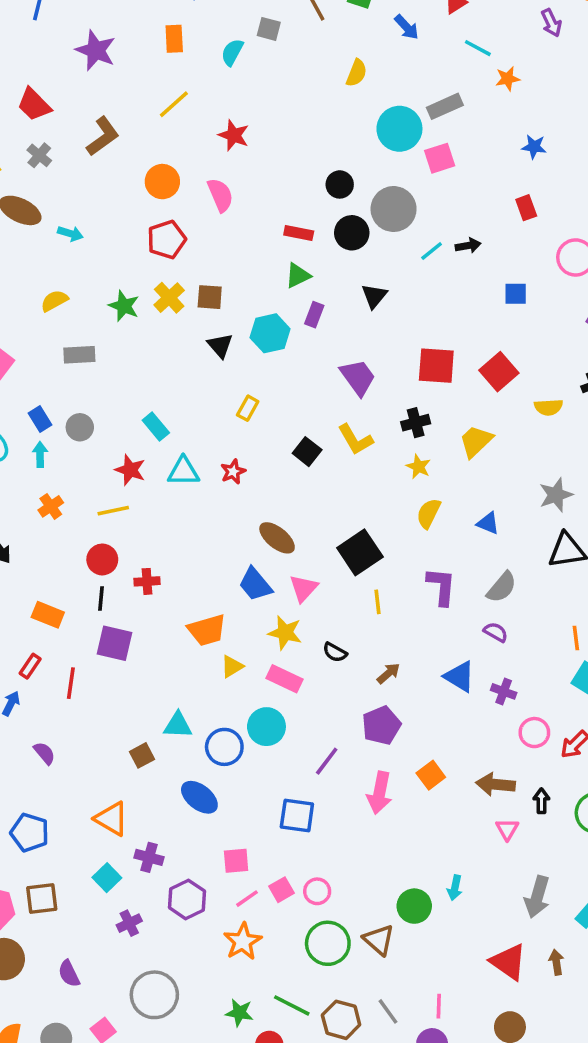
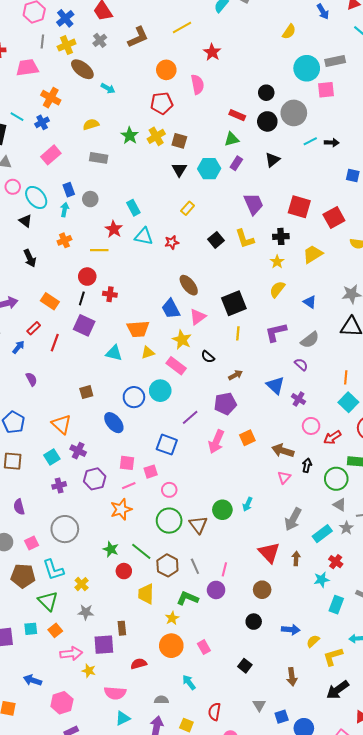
purple L-shape: (441, 586) -> (276, 332), turned -120
cyan triangle: (178, 725) -> (114, 353), moved
pink square: (282, 890) -> (151, 472), moved

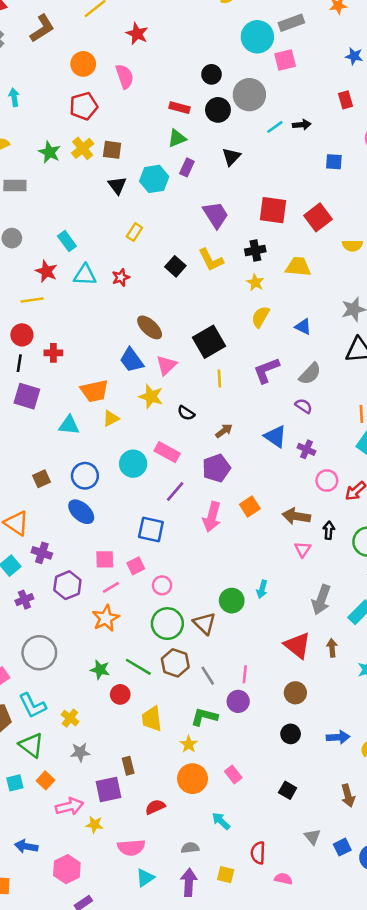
cyan arrow: (108, 88) -> (14, 97), turned -120
yellow trapezoid: (313, 254) -> (298, 267), turned 45
pink rectangle: (176, 366) -> (167, 452), moved
blue circle: (134, 397) -> (85, 476), moved
brown hexagon: (167, 565) -> (175, 663), moved

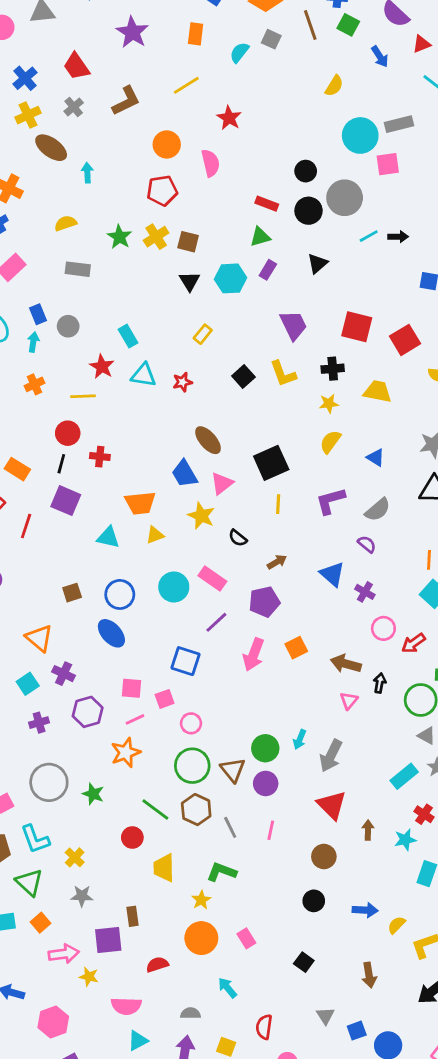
yellow star: (255, 282) -> (329, 404), turned 30
gray arrow: (321, 600) -> (331, 756), moved
brown arrow: (332, 648) -> (368, 830), moved
green star: (100, 670) -> (93, 794), moved
purple circle: (238, 701) -> (266, 783), moved

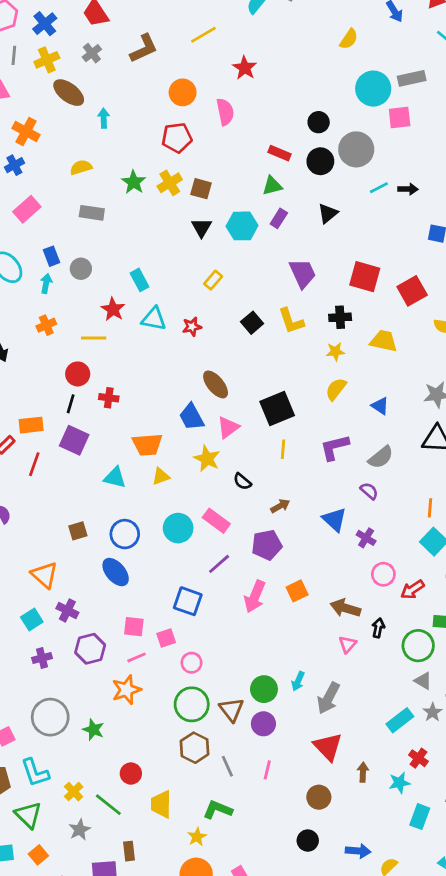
orange rectangle: (17, 469) -> (31, 425), moved, turned -40
green line: (155, 810) -> (108, 805), moved
gray star: (82, 896) -> (80, 830), turned -30

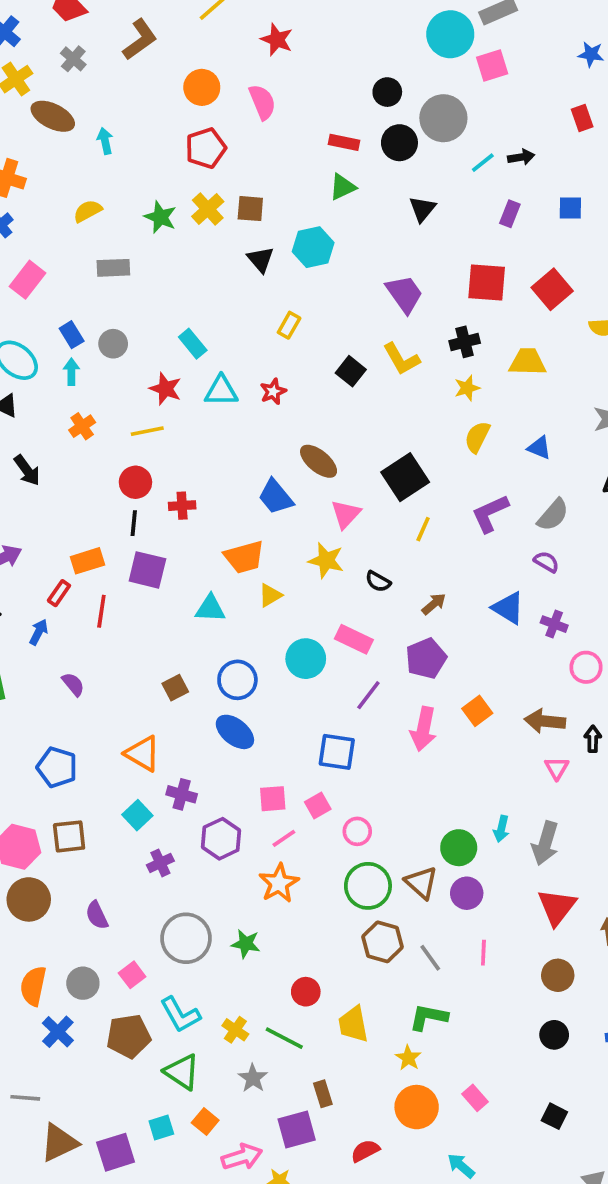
purple rectangle: (279, 218) -> (510, 214), moved
blue trapezoid: (192, 417) -> (276, 497), moved
yellow line: (283, 449) -> (423, 529), turned 30
red triangle: (328, 747) -> (557, 907), turned 32

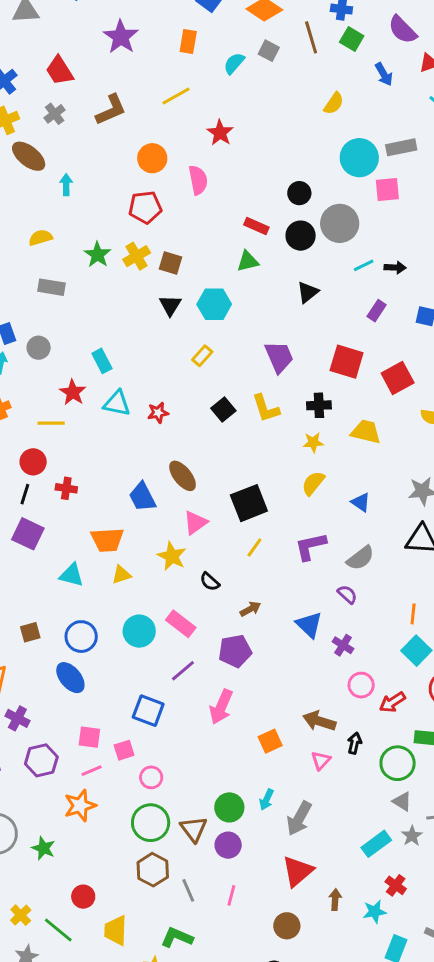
yellow rectangle: (289, 325) -> (202, 356), moved
orange square: (477, 711) -> (270, 741), moved

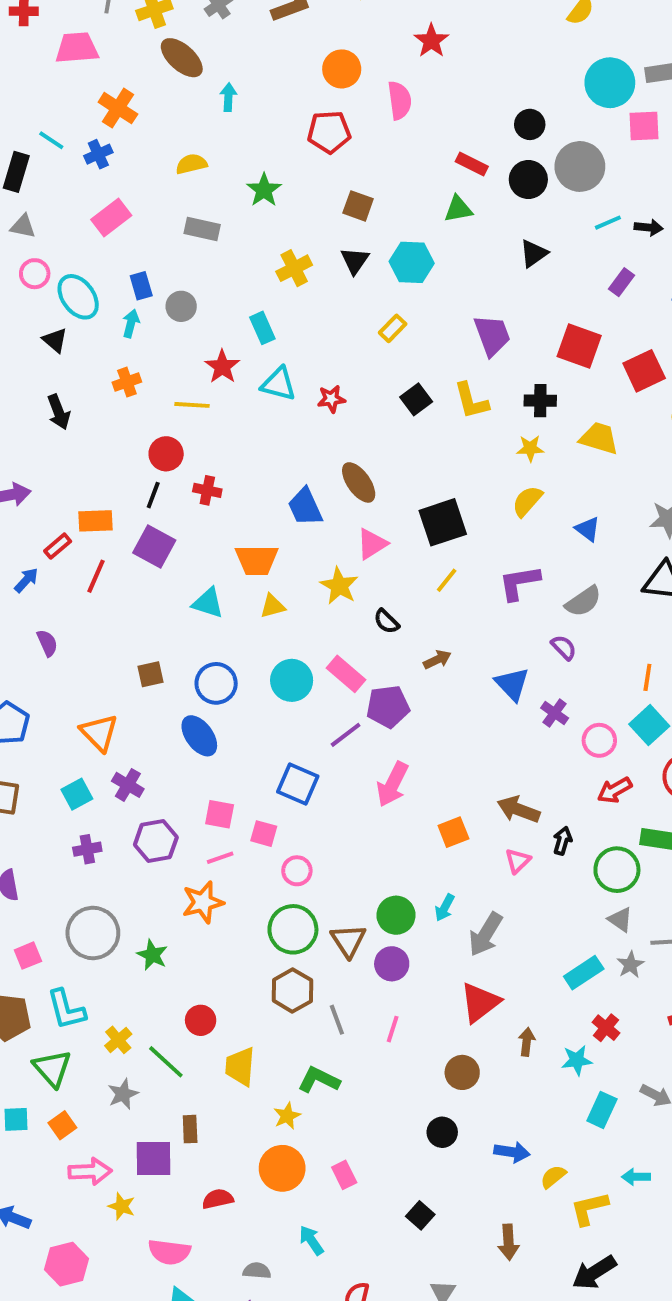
yellow cross: (137, 256) -> (294, 268), moved
purple pentagon: (235, 651) -> (388, 707), moved
pink circle: (361, 685) -> (599, 740), moved
pink square: (124, 750) -> (264, 834), turned 30

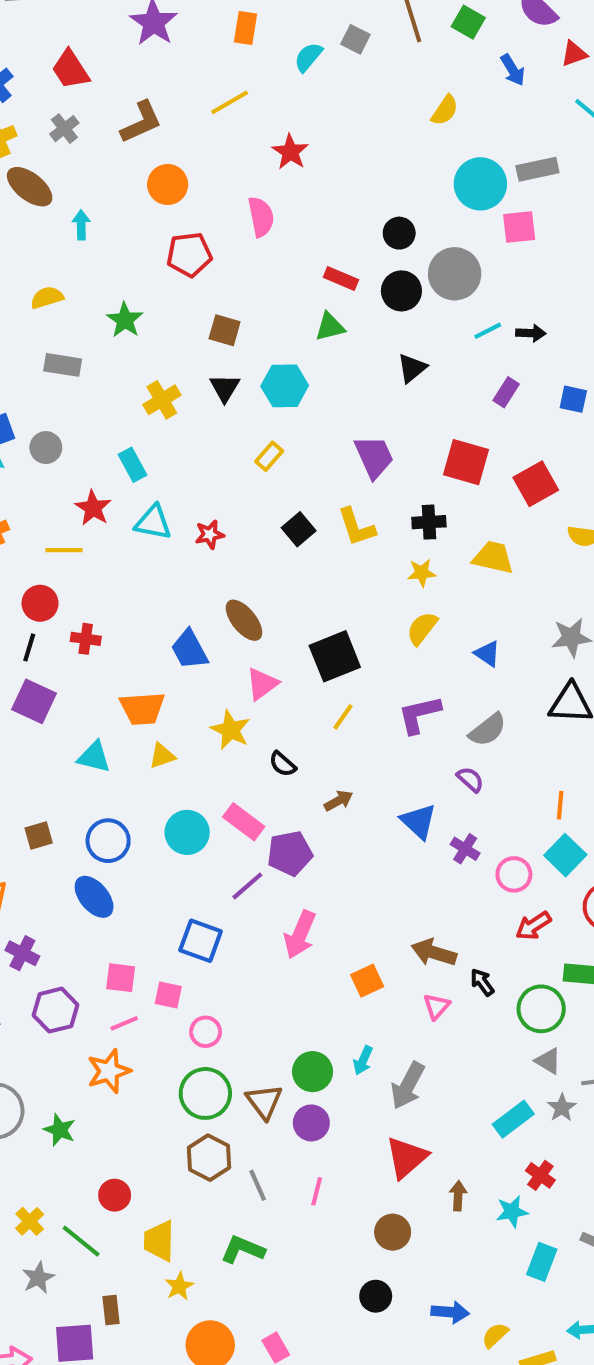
orange circle: (342, 69) -> (168, 184), moved
black arrow: (563, 841) -> (482, 982), turned -48
yellow star: (287, 1116) -> (179, 1286), moved

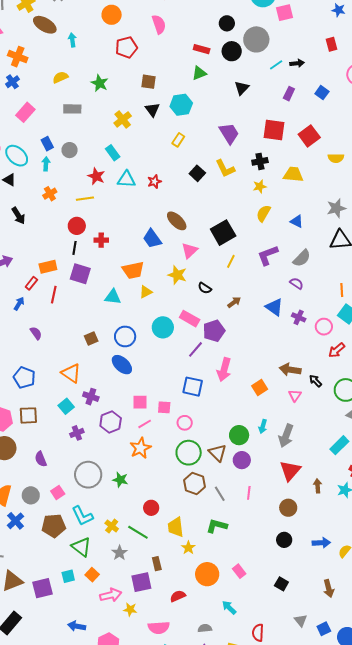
blue square: (573, 399) -> (322, 93), turned 32
blue square: (201, 941) -> (193, 387), moved

